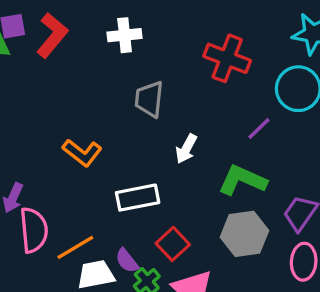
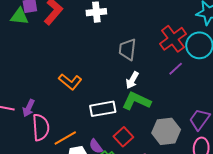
red cross: (227, 58) -> (173, 39), moved, turned 32
gray trapezoid: (149, 99) -> (127, 49), moved
green L-shape: (242, 180) -> (136, 101), moved

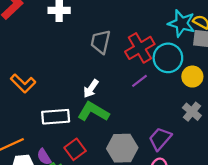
gray trapezoid: (127, 49) -> (101, 42), moved

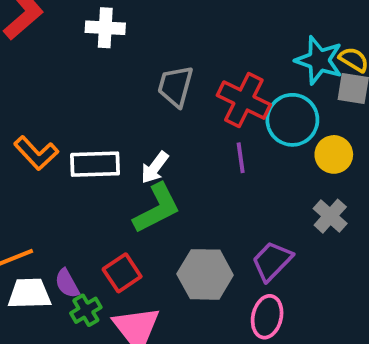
red cross: (140, 48) -> (244, 100), turned -36
purple line: (140, 81) -> (241, 158), turned -63
green L-shape: (93, 112) -> (157, 208), turned 120
white rectangle: (56, 117) -> (95, 164), moved

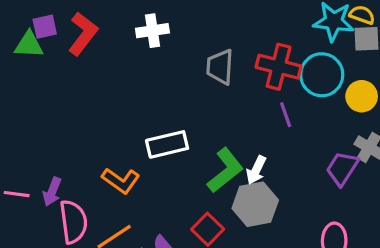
orange L-shape: (36, 153) -> (121, 181), moved
white arrow: (155, 167) -> (256, 170), moved
purple trapezoid: (272, 261) -> (342, 168), moved
gray hexagon: (205, 274) -> (255, 204), moved

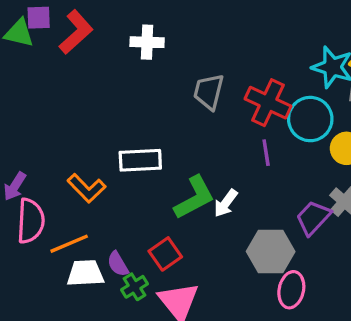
gray hexagon: (255, 204) -> (271, 251), moved

